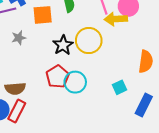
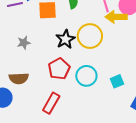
gray star: (19, 38) -> (24, 43), moved
cyan circle: (75, 82) -> (86, 76), moved
red rectangle: (17, 111) -> (51, 103), moved

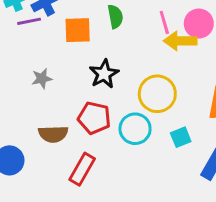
yellow circle: (90, 36) -> (157, 94), moved
red pentagon: (59, 69) -> (94, 118), turned -30
brown semicircle: (19, 78) -> (53, 134), moved

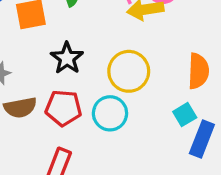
brown semicircle: (53, 134) -> (20, 108), moved
cyan square: (181, 137) -> (185, 115), moved

